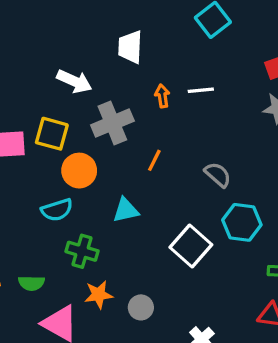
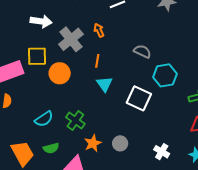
orange arrow: (162, 96) -> (99, 30), moved
orange line: (154, 160) -> (97, 61), moved
cyan semicircle: (57, 210) -> (44, 119), moved
cyan triangle: (126, 210) -> (105, 84), moved, turned -36
green cross: (82, 251) -> (75, 120), turned 36

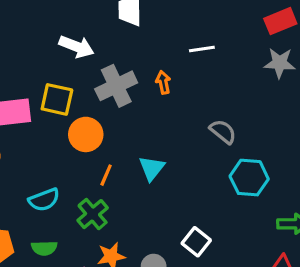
orange line: (97, 61) -> (106, 175), moved
white square: (139, 98) -> (196, 242), moved, size x0.7

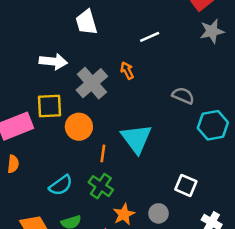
cyan triangle: (152, 168) -> (136, 139), size x1.5

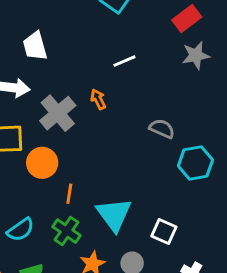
white trapezoid: (86, 22) -> (35, 46), moved
cyan triangle: (136, 139) -> (114, 215), moved

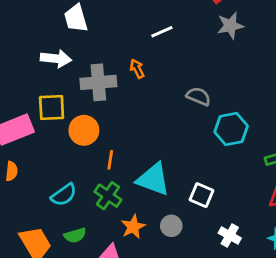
gray cross: (58, 113) -> (98, 82), turned 36
cyan triangle: (114, 215) -> (153, 179), turned -33

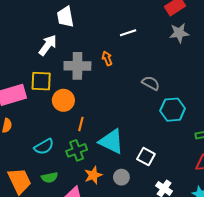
white arrow: (56, 59) -> (48, 45), turned -65
green cross: (108, 196) -> (77, 150), turned 30

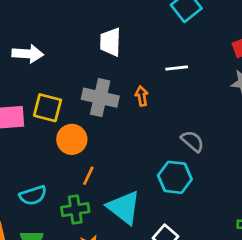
white trapezoid: (65, 17) -> (110, 42), moved
white arrow: (48, 45) -> (28, 54), moved, turned 45
cyan hexagon: (173, 110) -> (175, 177), moved

